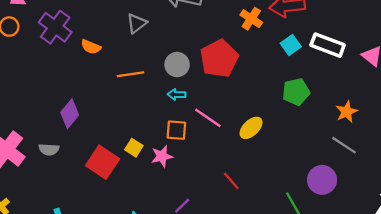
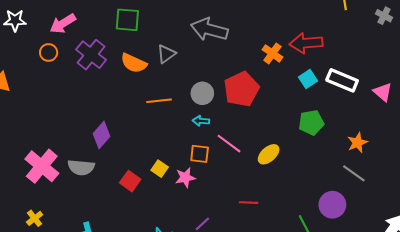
orange semicircle: (91, 47) -> (134, 63), moved, size x1.4
gray semicircle: (49, 149) -> (81, 167), size x1.4
red square: (103, 162) -> (130, 181), size x0.7
red line: (231, 181) -> (249, 203), turned -48

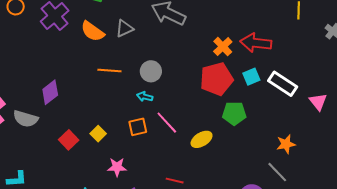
red pentagon: (241, 89) -> (216, 79), moved
green pentagon: (311, 122) -> (234, 113), moved
orange square: (200, 154) -> (138, 127), turned -30
pink star: (185, 178) -> (117, 167), moved

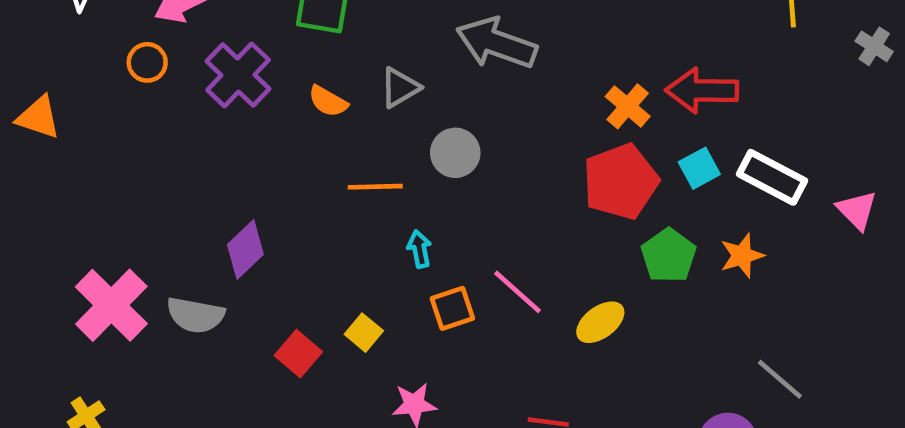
orange semicircle: (93, 31) -> (328, 101), size x0.7
gray circle: (151, 71) -> (455, 153), moved
cyan arrow: (145, 97) -> (419, 249), moved, turned 70
green pentagon: (234, 113) -> (669, 256), turned -30
orange star: (286, 144) -> (742, 256), moved

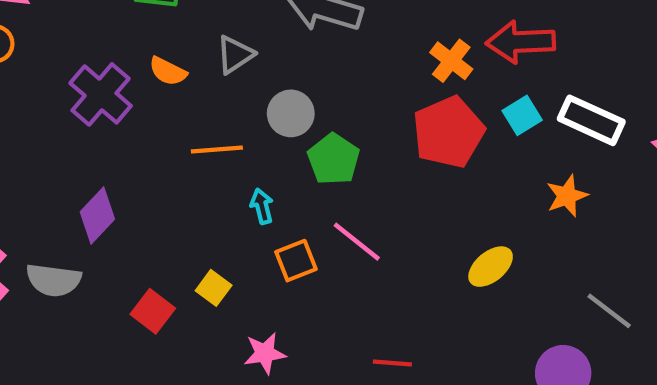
purple cross: (238, 75) -> (101, 94), moved
green pentagon: (669, 256) -> (334, 159), moved
yellow ellipse: (600, 322) -> (491, 267), moved

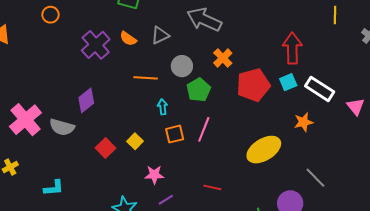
red arrow: (521, 42) -> (292, 48), turned 84
orange cross: (451, 61) -> (223, 58), moved
pink line: (357, 242) -> (204, 129), turned 65
yellow ellipse: (491, 267) -> (264, 150), size x1.6

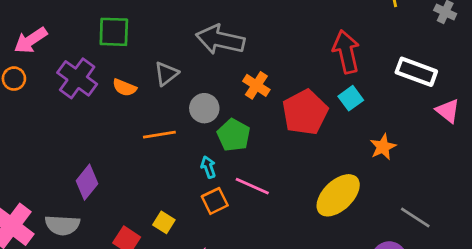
purple cross: (96, 45) -> (77, 78), moved
white rectangle: (320, 89) -> (416, 72), moved
cyan arrow: (163, 107) -> (208, 167), moved
pink line: (204, 129) -> (252, 186), turned -75

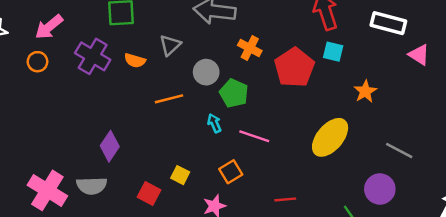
cyan square: (351, 98) -> (333, 52), turned -35
orange square: (215, 201) -> (231, 172), moved

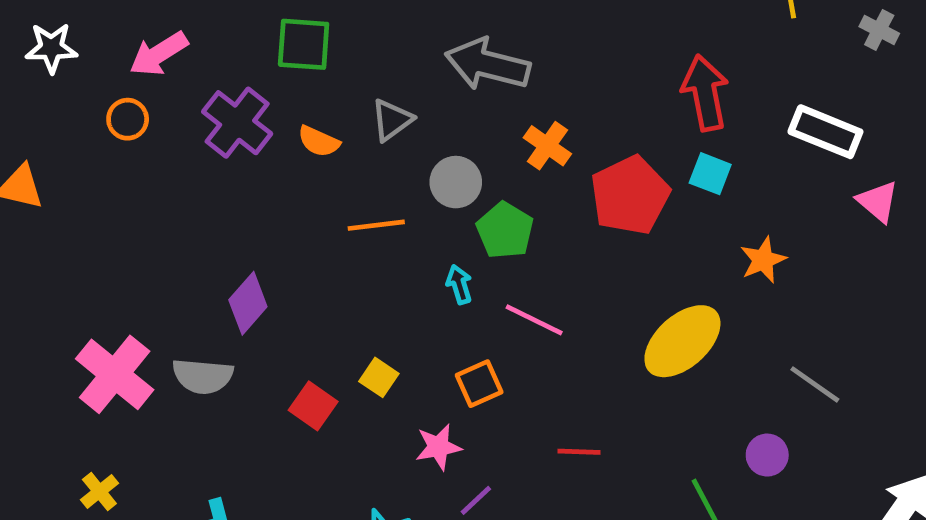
purple circle: (380, 189) -> (767, 455), size x0.7

